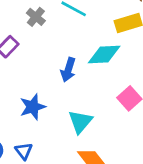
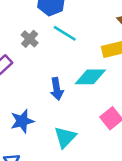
blue arrow: (68, 70) -> (57, 89), turned -30

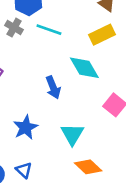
gray cross: (30, 39) -> (14, 28), moved
cyan diamond: (90, 77) -> (84, 68), turned 72

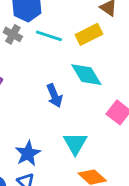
yellow rectangle: (102, 35) -> (89, 34), moved
blue star: (26, 127) -> (28, 153), moved

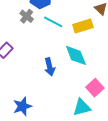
cyan triangle: (75, 143) -> (82, 107), moved, turned 36

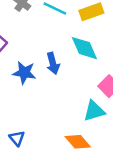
blue star: (22, 106) -> (24, 73), moved, turned 30

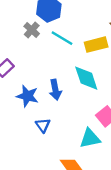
blue triangle: (17, 138) -> (43, 125), moved

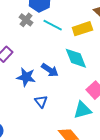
blue arrow: (55, 90) -> (50, 70), turned -42

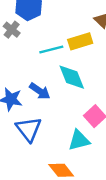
cyan line: (53, 25) -> (51, 49), moved, turned -42
blue triangle: (41, 101) -> (29, 129), size x1.6

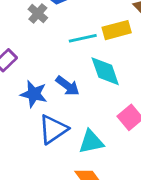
blue triangle: (29, 129) -> (53, 129), turned 32
cyan triangle: (79, 140) -> (91, 142), moved

